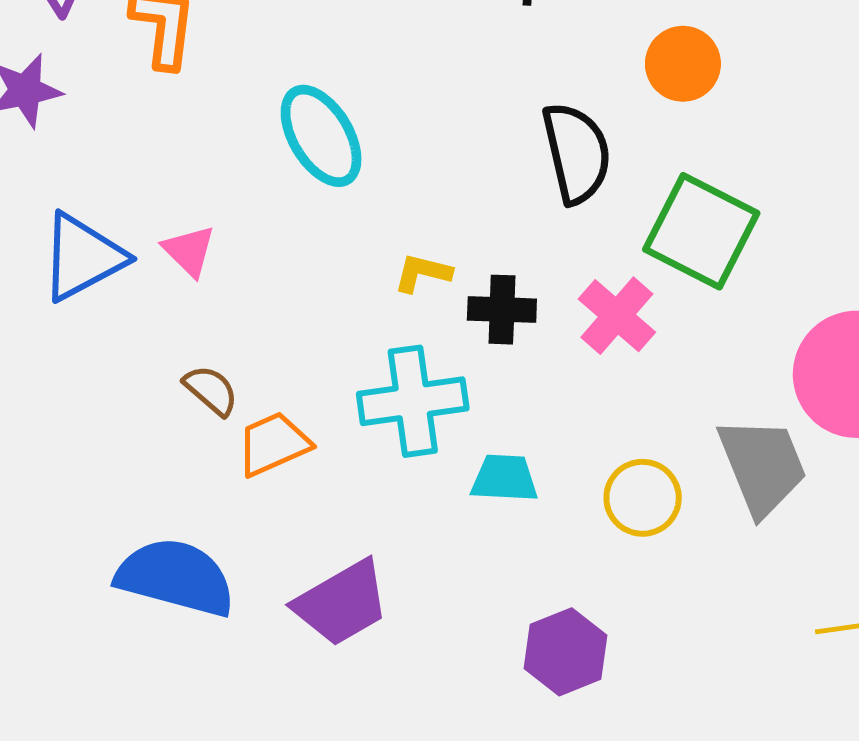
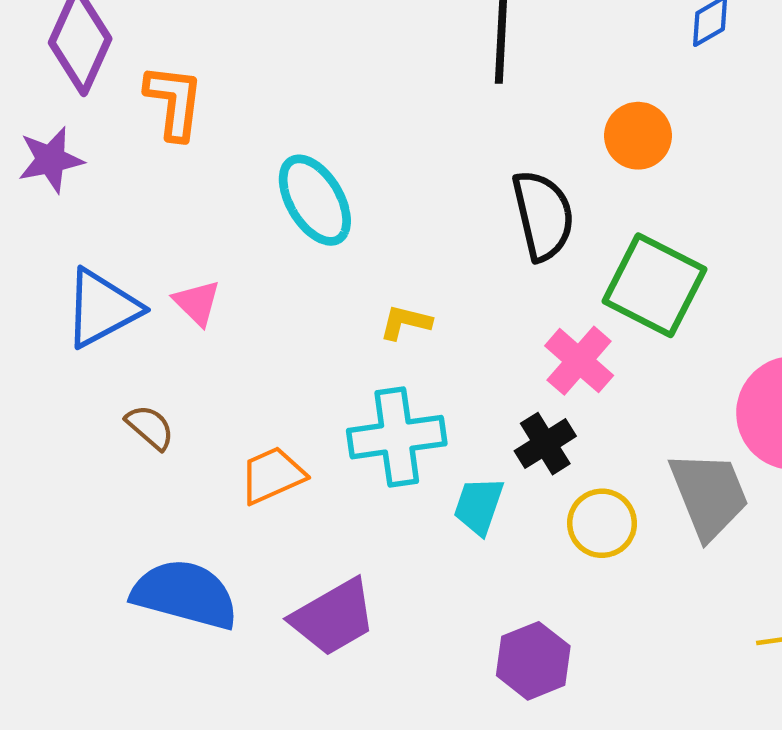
black cross: (502, 310) -> (545, 444), moved, turned -34
brown semicircle: (211, 390) -> (150, 427), moved
cyan trapezoid: (504, 478) -> (479, 506), turned -74

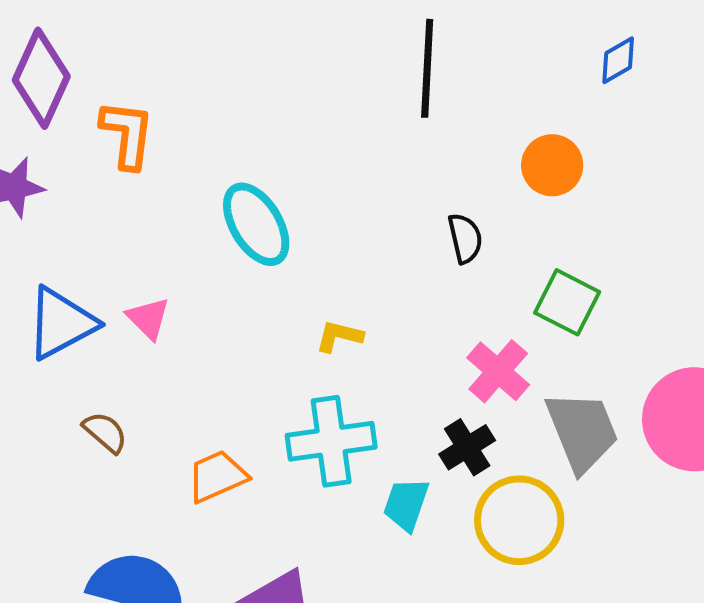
black semicircle: (543, 215) -> (465, 238), size x0.6
green square: (654, 285) -> (567, 302), size x0.7
gray trapezoid: (709, 495) -> (582, 431), moved
yellow circle: (602, 523) -> (519, 520), size x1.4

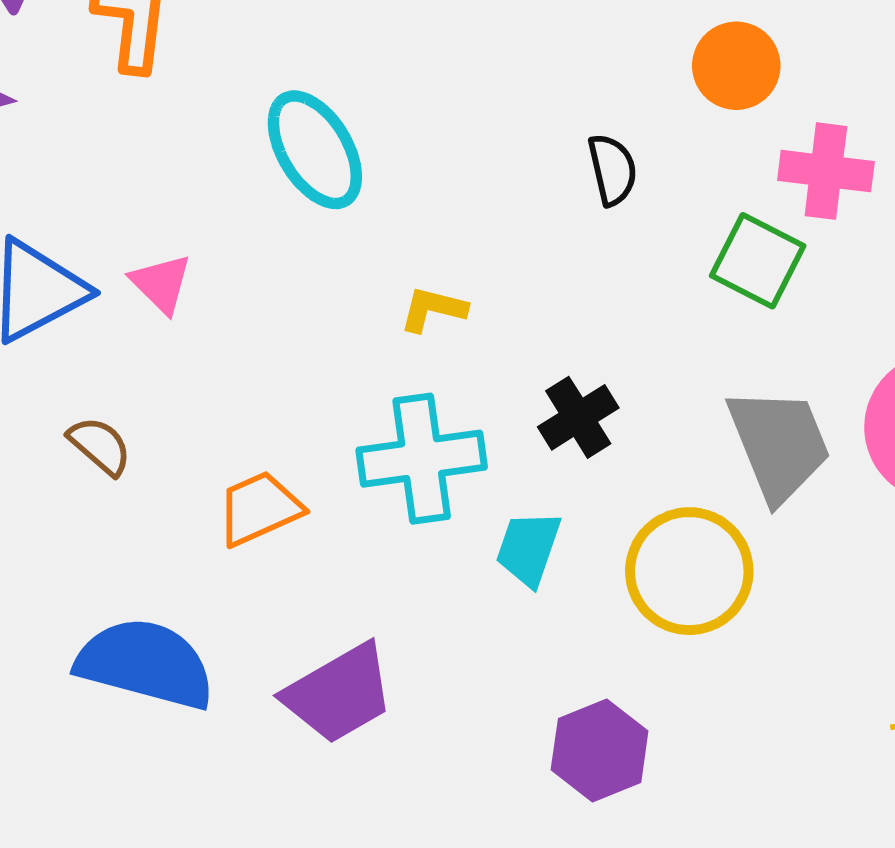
pink cross: (498, 371) -> (826, 171), moved, turned -34
black cross: (467, 447) -> (578, 417), moved

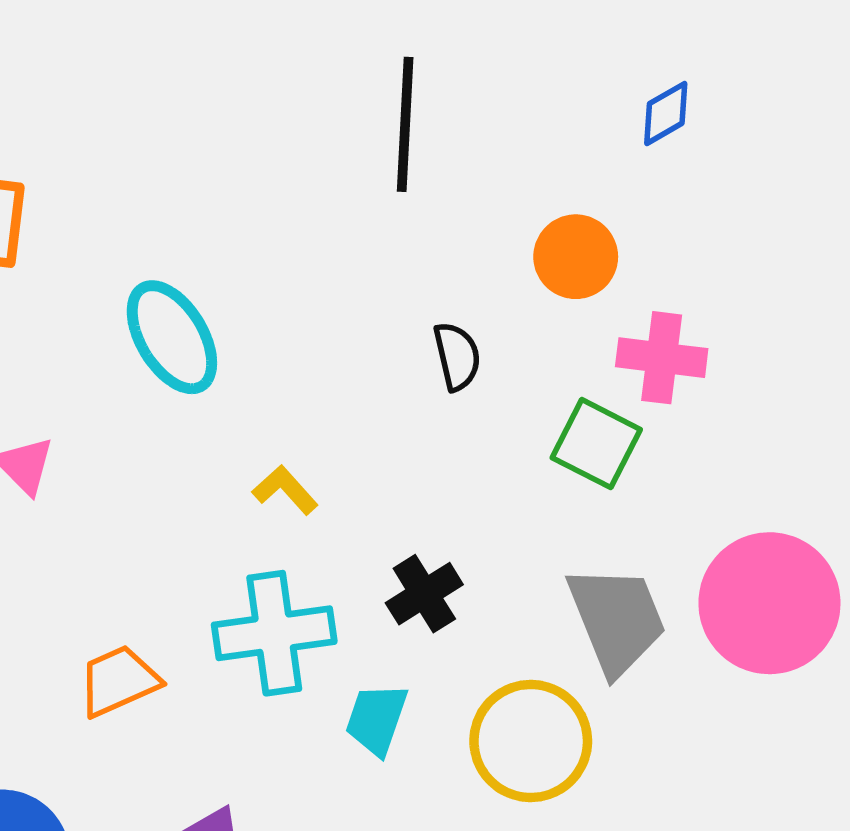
yellow L-shape: (433, 309) -> (285, 490), turned 34

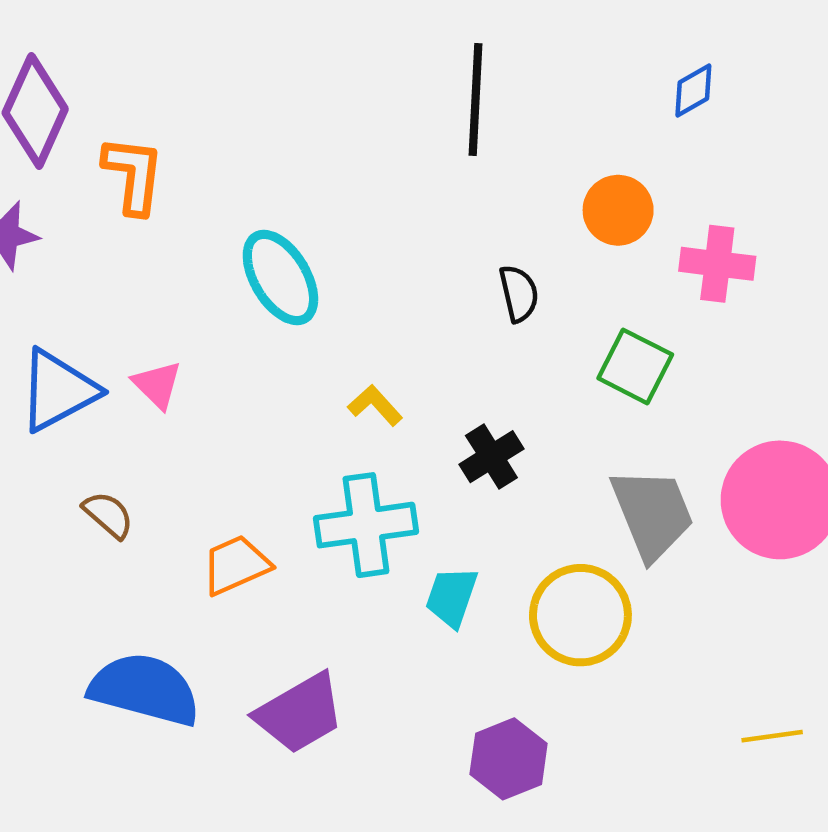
pink cross: (662, 358) -> (717, 264), moved
black cross: (424, 594) -> (491, 457), moved

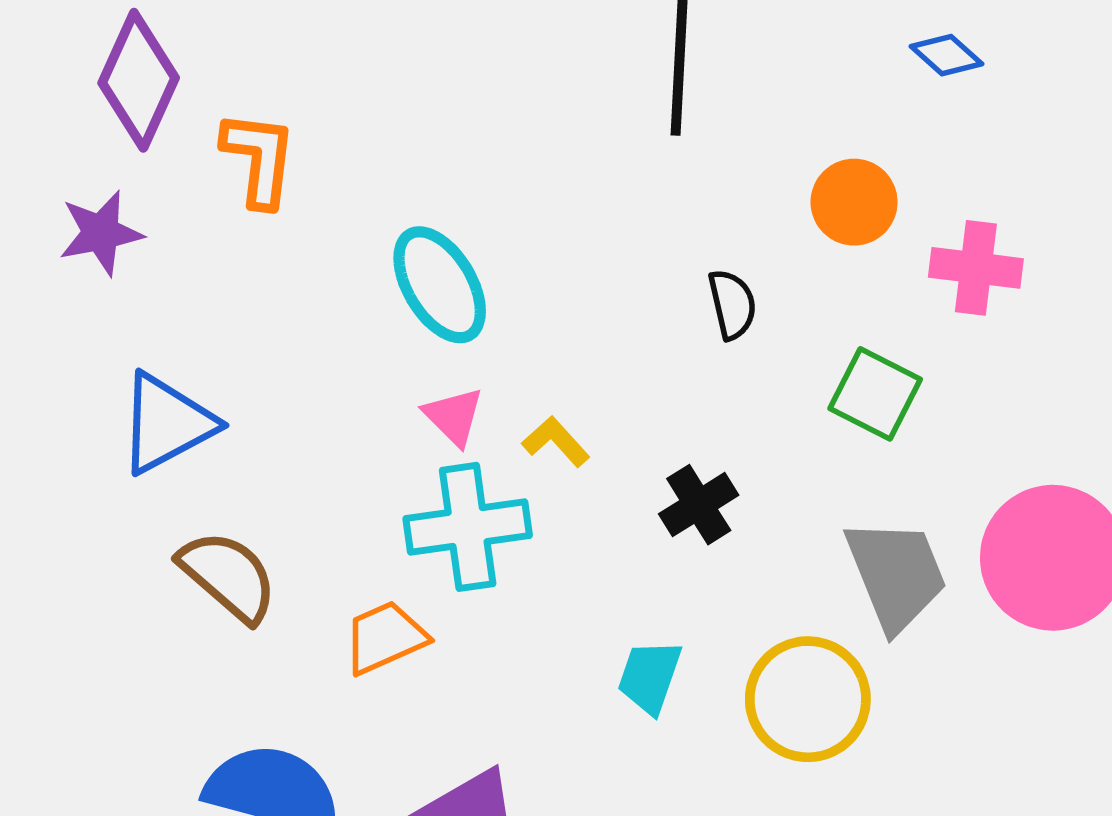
blue diamond: (693, 90) -> (946, 55), turned 72
pink triangle: (157, 385) -> (454, 416), moved
brown semicircle: (108, 515) -> (228, 576), size x1.6
cyan cross: (366, 525) -> (468, 527), moved

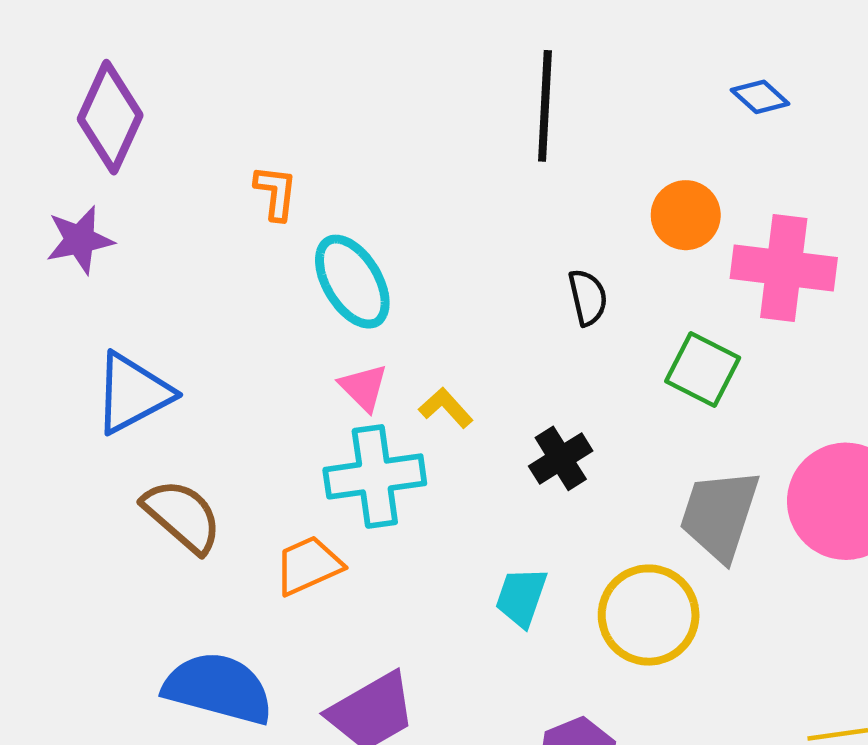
orange L-shape: (259, 159) -> (276, 193), moved, size x0.7
pink cross: (976, 268) -> (784, 268), size x1.4
gray trapezoid: (896, 575) -> (720, 515), turned -140

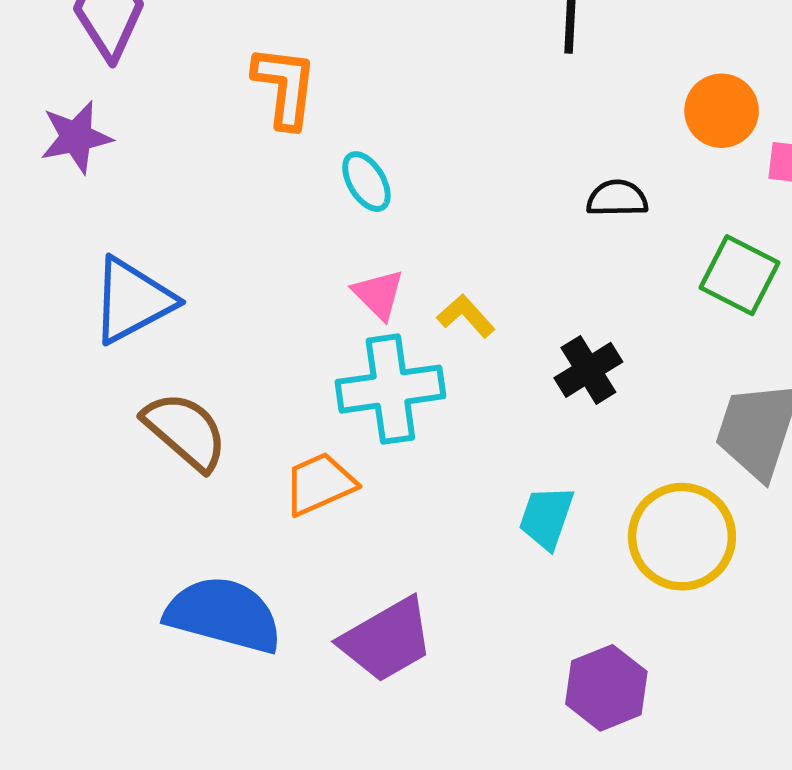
orange L-shape: (276, 193) -> (285, 87), size x1.4
cyan ellipse: (352, 282) -> (366, 182), size x0.6
black semicircle: (588, 297) -> (617, 198), turned -78

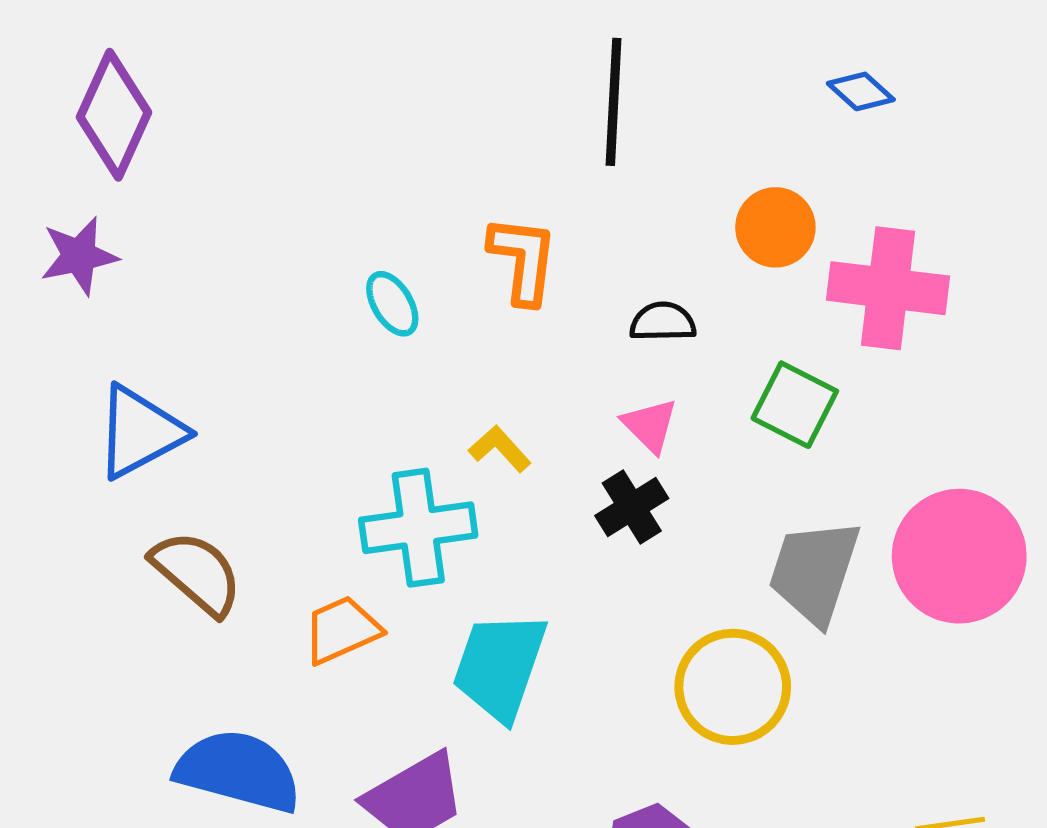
orange L-shape: (285, 87) -> (523, 260), moved
pink triangle: (378, 294) -> (650, 425), moved
cyan trapezoid: (546, 517) -> (500, 666), moved, size x1.6

